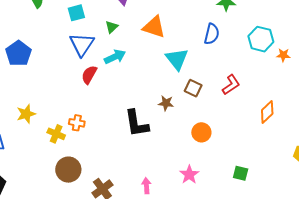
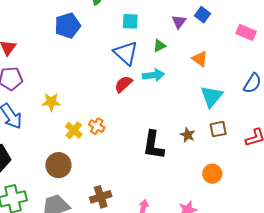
orange triangle: (154, 27) -> (200, 59), size x0.7
blue triangle: (82, 44) -> (126, 53), turned -40
blue pentagon: (18, 53) -> (68, 26), moved
brown square: (193, 88) -> (218, 129), turned 36
brown circle: (68, 170) -> (58, 165), moved

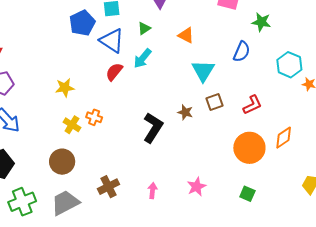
blue pentagon: (68, 26) -> (82, 23), moved
cyan arrow: (153, 75) -> (142, 58), turned 145
yellow star: (51, 102) -> (65, 88), moved
black L-shape: (153, 145) -> (153, 128), turned -148
orange circle: (212, 174) -> (249, 148), moved, size x1.6

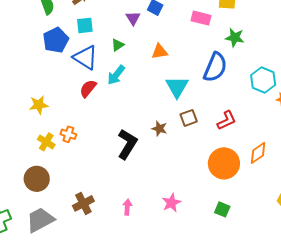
orange triangle: (186, 35) -> (160, 52), turned -36
blue semicircle: (242, 52) -> (215, 67), size x1.4

